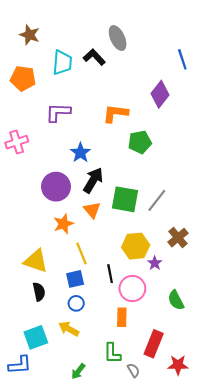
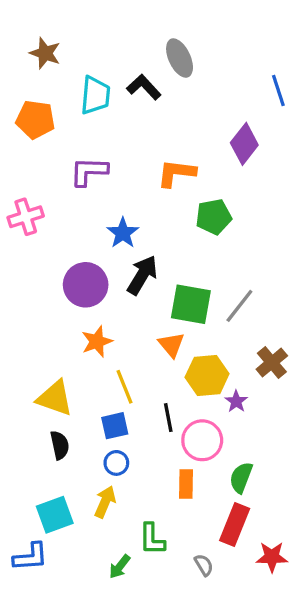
orange triangle: (92, 210) -> (171, 345), moved
green semicircle: (176, 300) -> (241, 478), moved, turned 48
yellow arrow: (69, 329) -> (105, 502), turned 84
green L-shape: (112, 353) -> (152, 539), moved

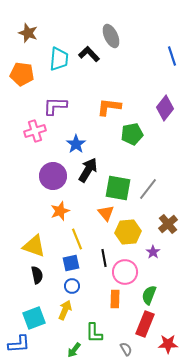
purple diamond: (244, 144) -> (165, 108), moved
pink cross: (26, 217) -> (35, 131), moved
purple star: (236, 401) -> (153, 252), moved

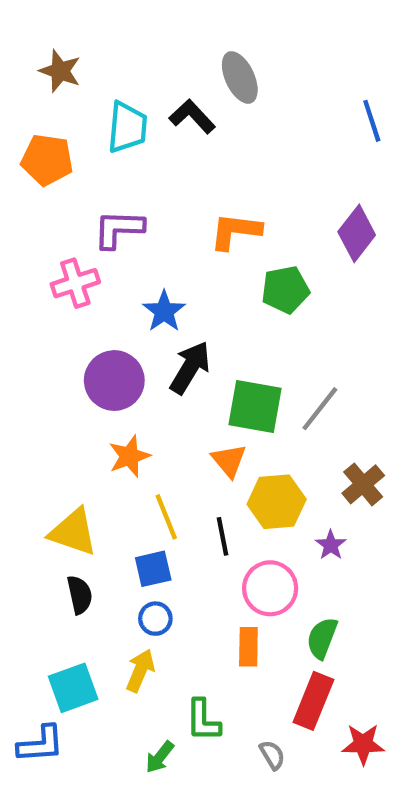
black line: (104, 258) -> (222, 536), moved

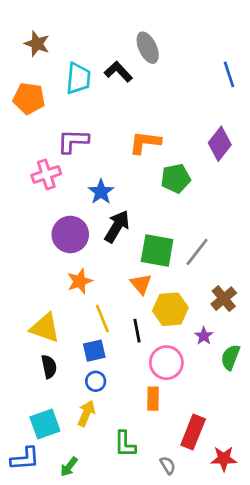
green semicircle: (322, 638) -> (230, 357), moved
green arrow: (160, 757) -> (69, 467), moved

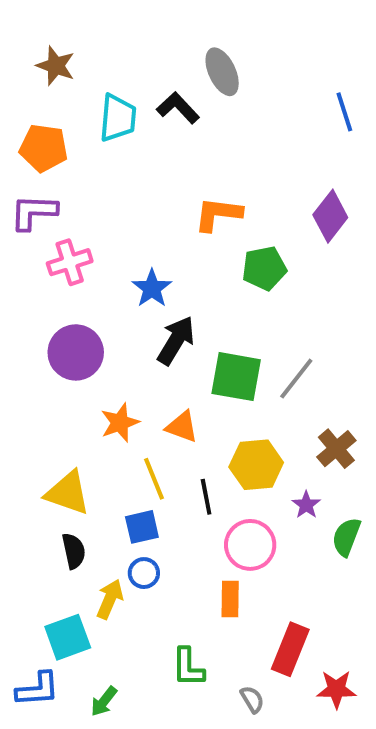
purple L-shape: (73, 141) -> (34, 212), moved
purple circle: (70, 234) -> (76, 352), moved
orange triangle: (141, 284) -> (182, 427), moved, turned -30
yellow arrow: (86, 413) -> (110, 599), moved

